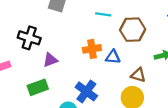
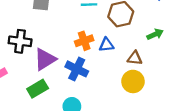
purple triangle: (50, 60) -> (45, 59), size x1.5
blue cross: (86, 91) -> (77, 69), moved

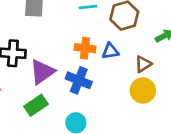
orange cross: (84, 41) -> (85, 48), turned 30
brown triangle: (135, 58) -> (143, 64), turned -35

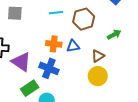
purple triangle: (42, 72) -> (21, 62), turned -50
green rectangle: (36, 105) -> (30, 88), moved

